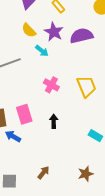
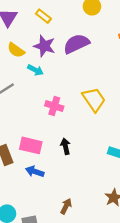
pink rectangle: (24, 114) -> (31, 145), turned -48
blue arrow: (13, 136) -> (35, 171), moved

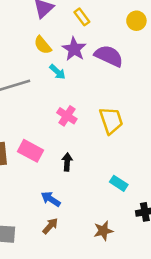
purple semicircle: (76, 44) -> (109, 56), turned 35
blue arrow: (35, 171) -> (51, 199), moved

